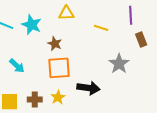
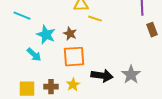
cyan star: (32, 25) -> (46, 35), moved
yellow line: (101, 28) -> (95, 19), moved
gray star: (119, 64) -> (131, 75), moved

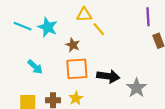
yellow line: (95, 19) -> (99, 29), turned 32
cyan star: (46, 35) -> (48, 27), moved
black arrow: (102, 76) -> (108, 76), moved

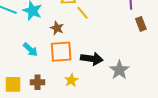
cyan arrow: (35, 67) -> (30, 50), moved
yellow star: (76, 98) -> (71, 80), moved

